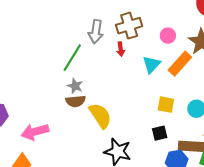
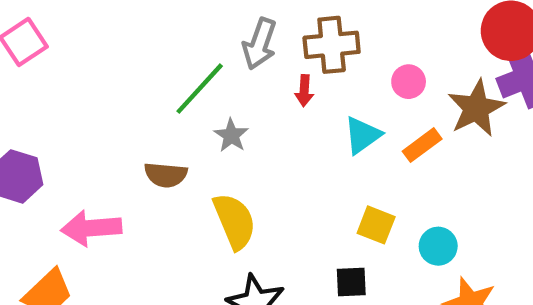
orange rectangle: (180, 64) -> (422, 145), size x0.7
gray star: (75, 86) -> (231, 135), moved
brown semicircle: (76, 101) -> (166, 175), moved

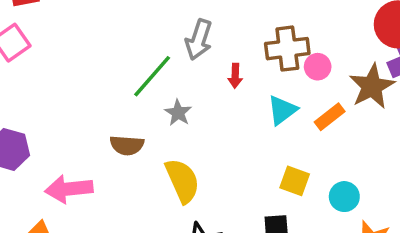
brown cross: (332, 45) -> (287, 49), moved

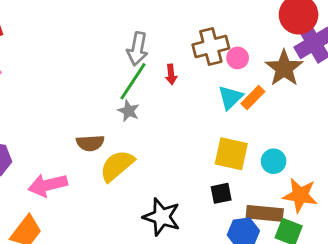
green line: (152, 76) -> (133, 81), moved
cyan triangle: (282, 110) -> (230, 97), moved
yellow semicircle: (182, 181) -> (117, 166), moved, turned -99
yellow square: (295, 181) -> (231, 154), size x1.4

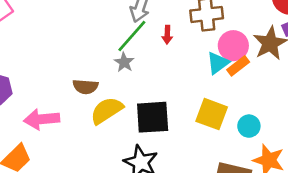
pink circle: (238, 58) -> (233, 46), moved, size x1.5
black square: (221, 193) -> (153, 117), moved, size x1.8

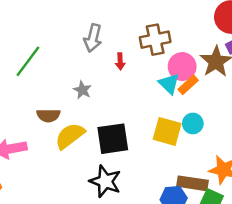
green line: (132, 36) -> (28, 61), moved
cyan triangle: (218, 63) -> (169, 84), turned -35
cyan circle: (249, 126) -> (193, 123), moved

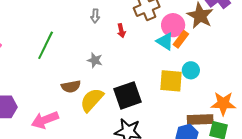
gray arrow: (93, 38) -> (95, 16), size x0.6

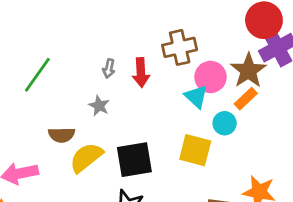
gray arrow: (95, 16) -> (109, 68), moved
red arrow: (121, 31) -> (141, 73), size x1.5
orange rectangle: (181, 39) -> (246, 99), moved
cyan circle: (191, 70) -> (225, 123), moved

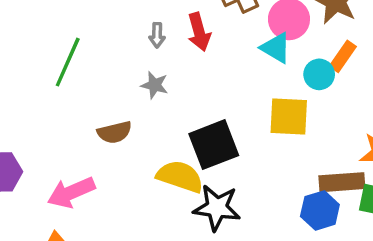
orange rectangle: (246, 99) -> (343, 56), moved
yellow semicircle: (86, 157) -> (180, 177), moved, turned 69

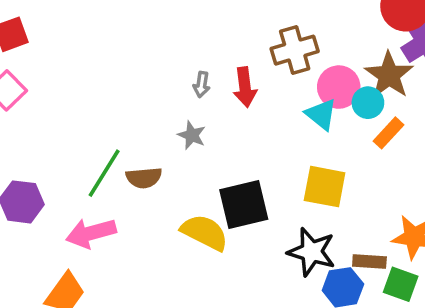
green line: (68, 62) -> (104, 173), moved
cyan circle: (319, 74) -> (368, 103), moved
brown rectangle: (342, 182) -> (369, 261), size x0.7
black star: (217, 208) -> (312, 252), moved

